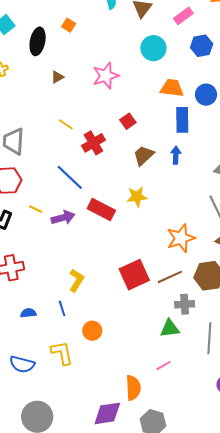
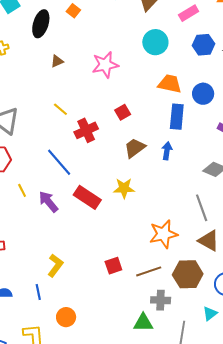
yellow line: (36, 209) -> (22, 190), turned 32
purple arrow: (63, 218) -> (48, 202), turned -120
red square: (134, 275) -> (113, 266), size x0.6

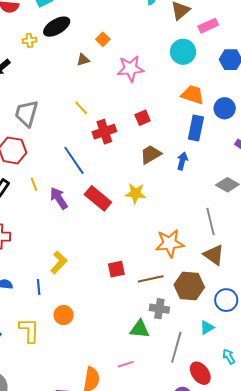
orange square: (73, 11) -> (103, 39), moved
pink rectangle: (189, 13) -> (208, 26), moved
black ellipse: (41, 24) -> (57, 27), moved, turned 36

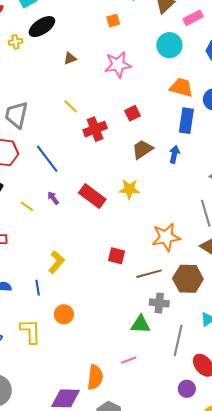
orange square: (103, 39) -> (113, 21), moved, turned 32
blue line: (74, 160) -> (47, 159), moved
yellow line: (34, 184) -> (27, 206), moved, turned -32
purple arrow: (59, 198) -> (53, 198), size x0.6
red square: (116, 269) -> (117, 256), moved, turned 30

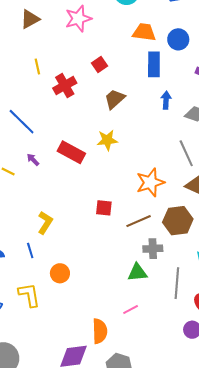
brown triangle: (70, 58) -> (30, 19), size x1.5
yellow line: (71, 106) -> (37, 67), turned 42
blue arrow: (174, 154) -> (166, 100), moved

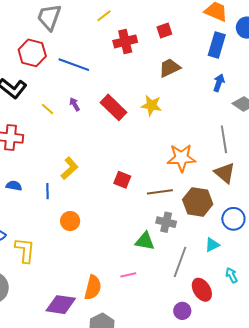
yellow line: (37, 67) -> (104, 16), turned 49
blue line: (22, 122) -> (74, 65), turned -40
red square: (104, 208) -> (122, 180), moved
yellow L-shape: (29, 295) -> (25, 250), moved

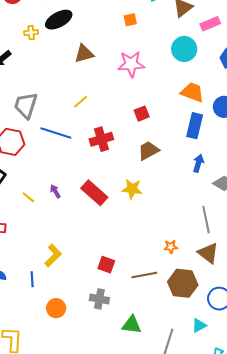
red cross: (125, 41) -> (101, 139), moved
blue line: (74, 65) -> (56, 133), moved
orange star: (181, 158) -> (171, 247), moved, size x0.5
gray cross: (166, 222) -> (99, 299), moved

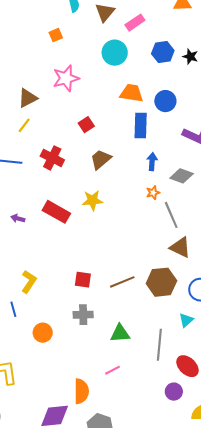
brown triangle: (84, 54) -> (28, 98), moved
red cross: (101, 139) -> (52, 158), turned -35
purple arrow: (55, 191) -> (18, 218), turned -32
orange star: (171, 247) -> (153, 193), moved

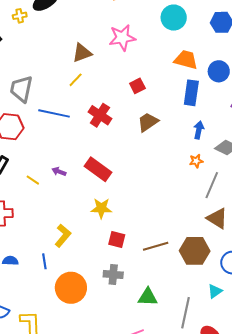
yellow star: (92, 200) -> (101, 208), moved
gray line: (171, 215) -> (212, 185), turned 40
orange circle: (43, 333) -> (71, 288), size x1.6

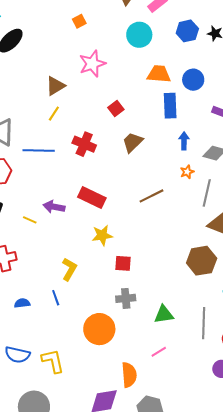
purple arrow: (59, 172) -> (54, 207), size x1.5
brown line: (156, 246) -> (151, 196), moved
orange circle: (71, 288) -> (99, 329), moved

